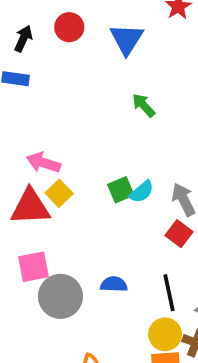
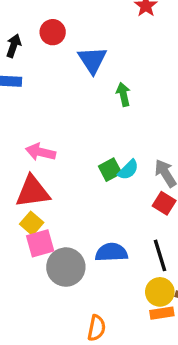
blue triangle: (127, 39) -> (92, 60), moved
green arrow: (144, 105) -> (123, 94), turned 35
yellow square: (59, 193) -> (32, 223), moved
blue semicircle: (114, 284) -> (111, 252), size x1.4

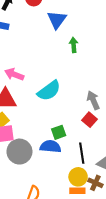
green square: (110, 170) -> (59, 132), moved
cyan semicircle: (128, 170) -> (49, 91), moved, size x1.6

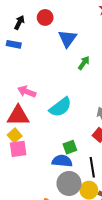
green arrow: (74, 45) -> (84, 63), turned 40
gray circle: (19, 152) -> (69, 183), moved

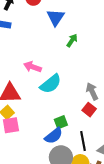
pink arrow: (27, 92) -> (32, 67), moved
blue semicircle: (62, 161) -> (54, 136), turned 138

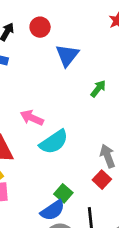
green arrow: (72, 40) -> (98, 89), moved
green square: (61, 122) -> (63, 193), turned -32

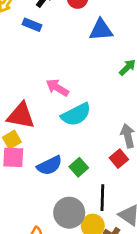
blue triangle: (67, 55) -> (101, 30), turned 40
blue semicircle: (53, 210) -> (50, 165), moved

